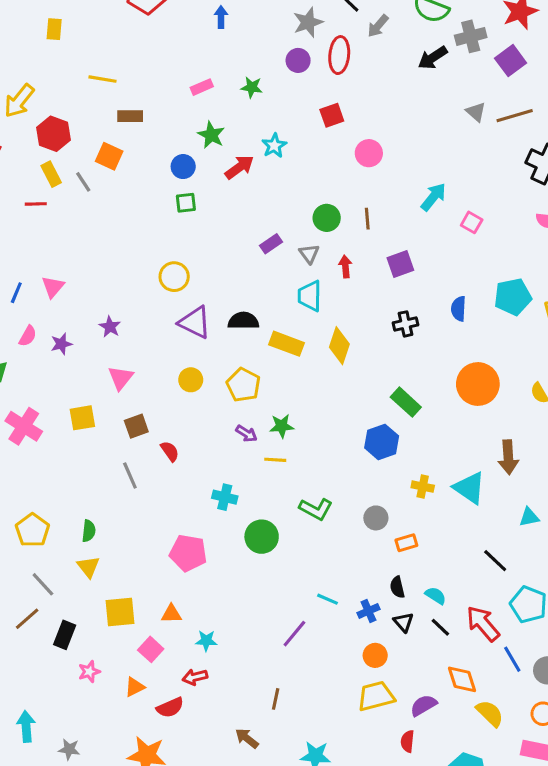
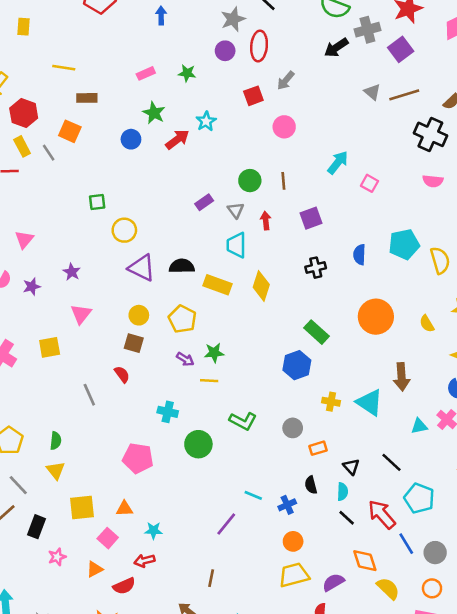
gray arrow: (378, 26) -> (286, 81), moved
green square: (186, 203) -> (97, 202), moved
brown square: (136, 426) -> (134, 343), moved, turned 36
cyan semicircle: (436, 596) -> (343, 492), turned 60
black triangle: (403, 622) -> (351, 467), moved

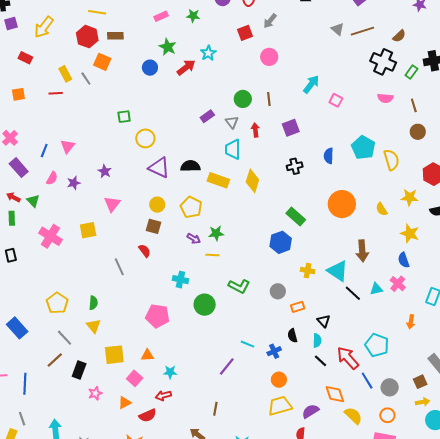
red hexagon: (24, 113) -> (87, 37), moved
cyan pentagon: (404, 244) -> (363, 148), turned -30
black line: (391, 462) -> (353, 293), moved

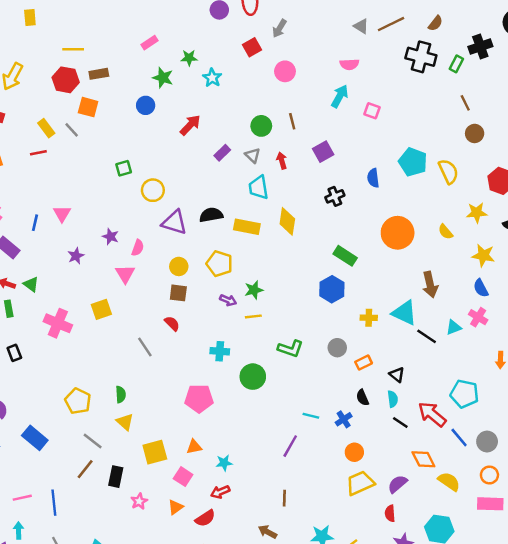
green star: (193, 16) -> (189, 58), moved
red arrow: (186, 67) -> (190, 125), moved
pink semicircle: (385, 98) -> (349, 64), moved
pink semicircle: (52, 178) -> (138, 248), moved

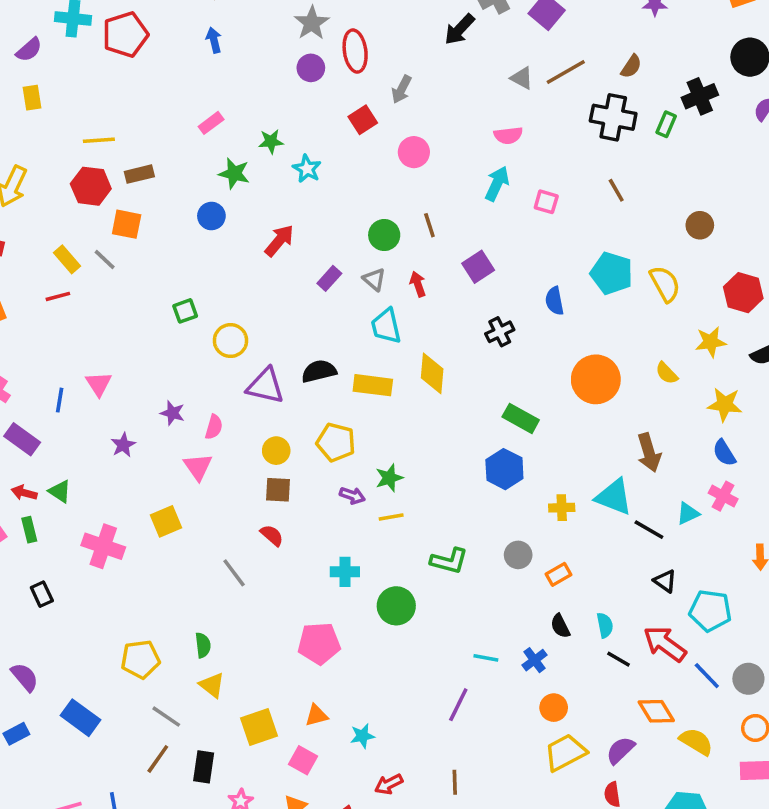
brown line: (465, 103) -> (616, 190), moved
black triangle: (397, 375) -> (665, 581), moved
yellow pentagon: (78, 401) -> (140, 659), turned -30
red arrow: (220, 492) -> (389, 784), moved

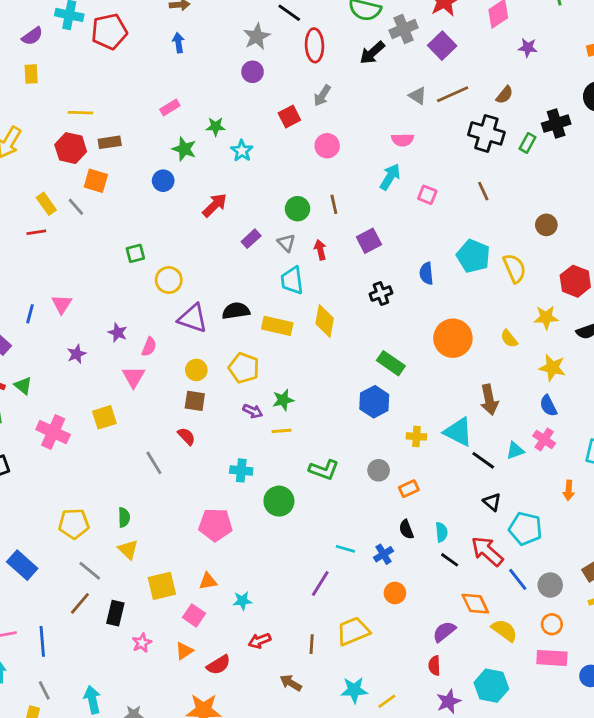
red ellipse: (355, 51) -> (315, 45), moved
yellow trapezoid: (565, 753) -> (353, 631), moved

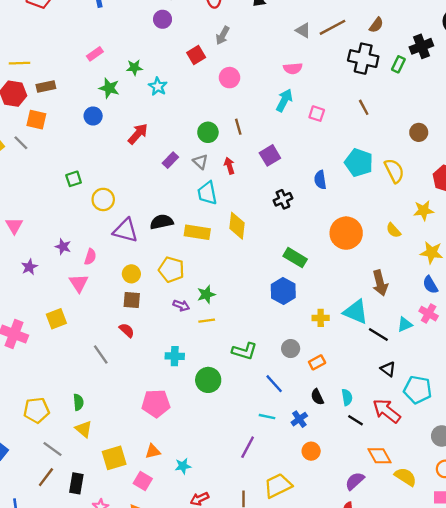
blue line: (518, 579) -> (274, 384), moved

